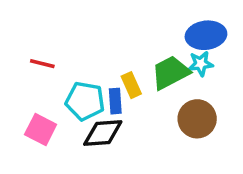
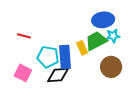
blue ellipse: (206, 35) -> (103, 20), moved
yellow rectangle: (131, 85) -> (82, 48), moved
blue rectangle: (115, 101) -> (65, 57), size x1.6

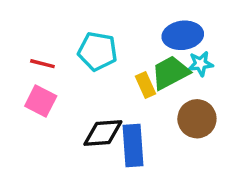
cyan pentagon: (48, 57) -> (98, 51), moved
blue rectangle: (65, 57) -> (133, 145), moved
pink square: (23, 73) -> (41, 101), moved

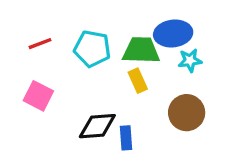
red line: (42, 64) -> (40, 44), moved, turned -35
green trapezoid: (170, 73) -> (141, 50), moved, turned 30
blue rectangle: (133, 145) -> (126, 138), size x0.6

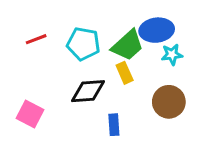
green trapezoid: (141, 50) -> (128, 45), turned 136
pink square: (38, 96) -> (30, 114), moved
black diamond: (97, 126) -> (88, 91), moved

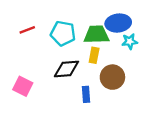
green trapezoid: (128, 45) -> (96, 35), turned -140
yellow rectangle: (125, 73) -> (94, 55), turned 35
brown circle: (169, 102) -> (112, 77), moved

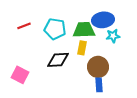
blue rectangle: (86, 94) -> (99, 85), moved

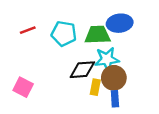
cyan star: (113, 36) -> (107, 59), moved, size x1.5
yellow rectangle: (82, 48) -> (95, 87), moved
black diamond: (58, 60) -> (82, 70), moved

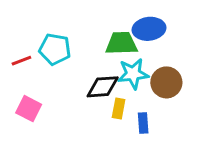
red line: (28, 30) -> (21, 61), moved
cyan pentagon: (64, 34) -> (55, 49), moved
brown circle: (114, 78) -> (166, 82), moved

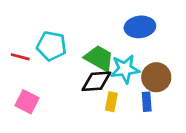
green trapezoid: (121, 43) -> (99, 58), moved, turned 32
red line: (21, 61) -> (20, 57), turned 36
blue rectangle: (143, 123) -> (147, 102), moved

